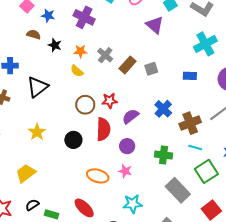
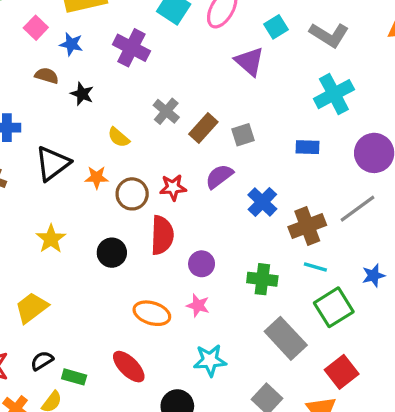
orange star: (80, 51) -> (97, 177), moved
purple semicircle: (130, 116) -> (219, 176), moved

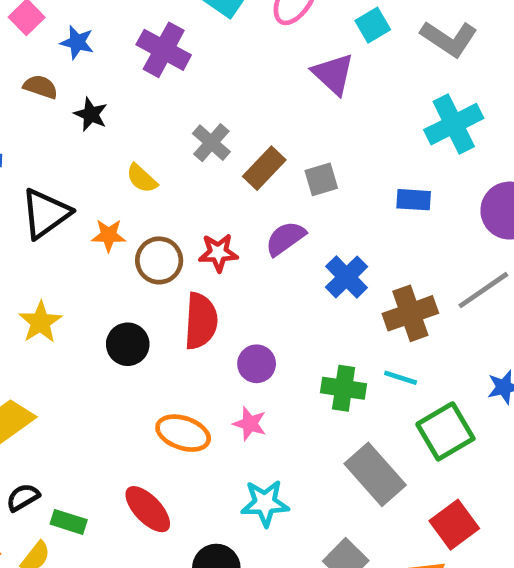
cyan line: (315, 267) -> (401, 378), moved

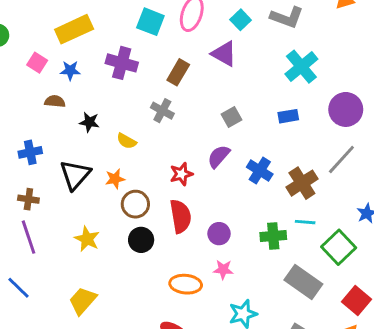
black star: (91, 114) -> (89, 122), moved
brown rectangle: (264, 168) -> (178, 72), moved
brown circle: (159, 260) -> (135, 204), moved

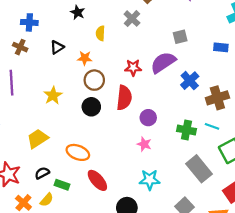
yellow semicircle: (127, 141) -> (100, 33), turned 48
purple semicircle: (219, 156) -> (163, 62), size x1.4
black triangle: (75, 175) -> (57, 47), size x0.6
brown cross: (28, 199) -> (20, 47), moved
orange ellipse: (186, 284) -> (78, 152), moved

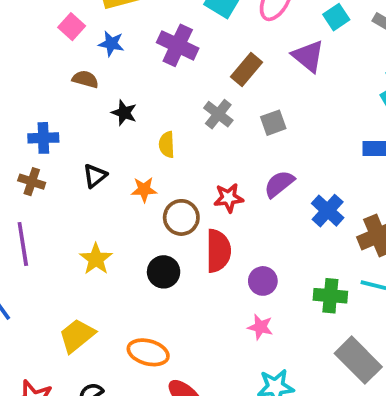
gray square: (180, 37) -> (273, 123), moved
purple semicircle: (163, 62) -> (279, 184), size x0.7
brown circle: (94, 80) -> (181, 217), moved

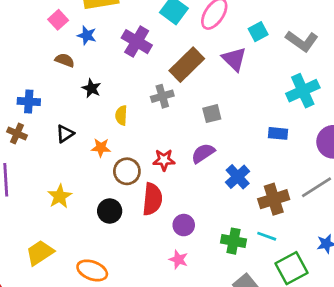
brown rectangle: (247, 69) -> (187, 65), size x1.4
gray cross: (218, 114) -> (162, 96), turned 30
gray square: (273, 123) -> (212, 114), moved

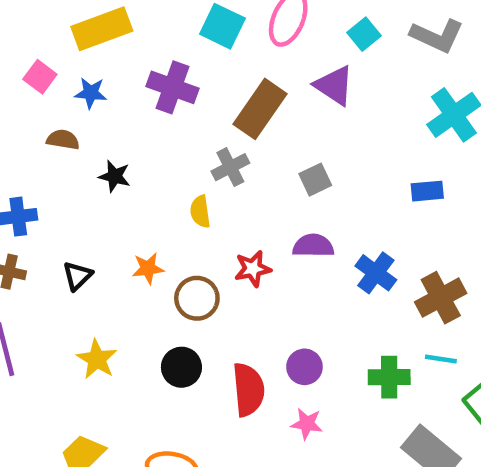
yellow semicircle: (121, 115) -> (200, 212), moved
black triangle: (65, 134) -> (78, 276), moved
purple semicircle: (203, 153) -> (313, 246), turned 45
red semicircle: (152, 199) -> (248, 390), moved

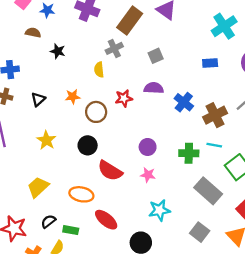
red semicircle: (248, 390) -> (110, 171), moved, turned 125

